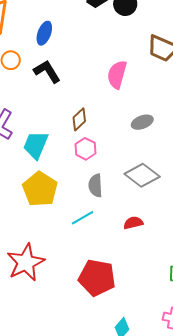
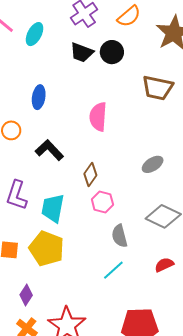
black L-shape: (47, 71) -> (49, 150), moved
pink semicircle: (117, 75) -> (98, 117), moved
yellow pentagon: (40, 189) -> (47, 249), moved

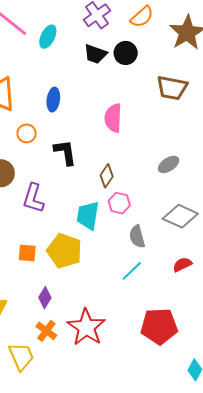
black L-shape: (49, 150) -> (65, 152), turned 36
cyan trapezoid: (53, 208) -> (88, 215), moved

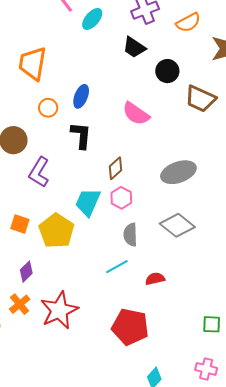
black circle: (126, 53) -> (167, 71), moved
blue ellipse: (53, 100) -> (81, 96), moved
pink semicircle: (113, 118) -> (136, 114), turned -72
gray ellipse: (169, 164) -> (178, 172), size x1.6
red semicircle: (182, 265) -> (155, 279), moved

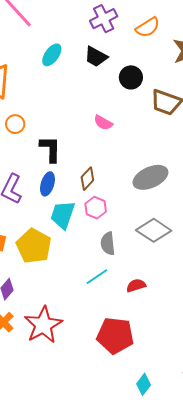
cyan ellipse: (92, 19) -> (52, 55), moved
blue ellipse: (81, 96) -> (47, 184), moved
pink semicircle: (136, 114) -> (103, 123), size x0.7

